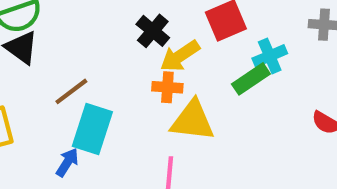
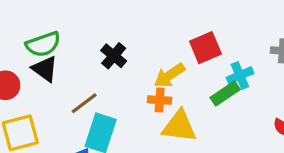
black cross: (153, 31) -> (114, 56), moved

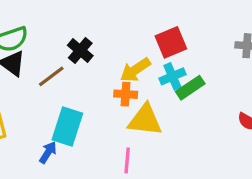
cyan cross: (240, 75) -> (172, 76), moved
brown line: (84, 103) -> (51, 76), moved

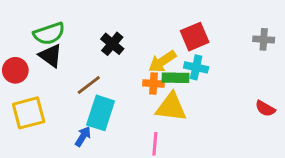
brown line: (51, 76) -> (89, 85), moved
cyan cross: (172, 76) -> (196, 67), turned 35
green rectangle: (190, 88) -> (176, 78), moved, turned 35

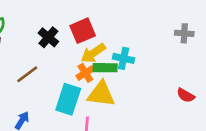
red square: (195, 37) -> (83, 31), moved
orange cross: (153, 84) -> (85, 73), turned -36
cyan rectangle: (101, 113) -> (68, 99), moved

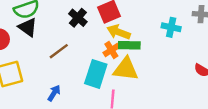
yellow arrow: (93, 53) -> (119, 32), turned 55
cyan cross: (124, 58) -> (171, 27), moved

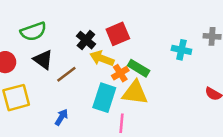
black triangle: (28, 27) -> (43, 60), moved
yellow arrow: (119, 32) -> (102, 58), moved
green rectangle: (129, 45) -> (139, 68), turned 30

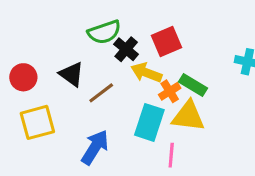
green semicircle: (33, 31) -> (104, 32), moved
blue arrow: (61, 117) -> (95, 147), size x1.6

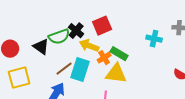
green semicircle: (104, 32) -> (59, 37), moved
brown line: (101, 93) -> (64, 69), moved
cyan rectangle: (149, 122) -> (80, 70), moved

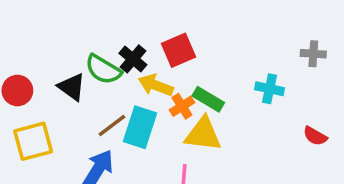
green semicircle: (59, 37) -> (103, 69), turned 50
cyan cross: (154, 39) -> (270, 89), moved

